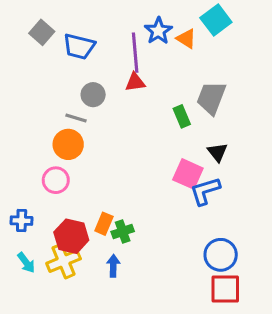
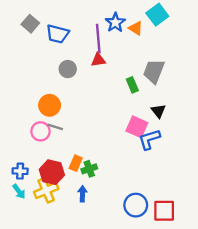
gray line: (76, 118) -> (55, 127), moved
blue cross: (22, 221) -> (20, 171), moved
blue circle: (221, 255) -> (136, 205), moved

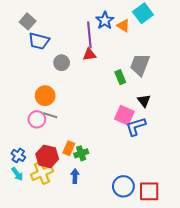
blue trapezoid: (58, 34) -> (39, 41), moved
blue cross: (20, 171) -> (18, 155), turned 32

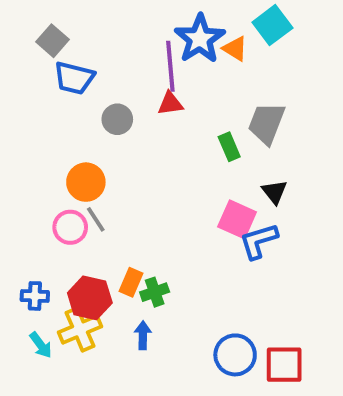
blue star: (105, 20) -> (200, 39), size x1.4
gray line: (50, 115) -> (96, 219), turned 40
blue cross: (18, 155) -> (35, 296), turned -32
cyan arrow: (17, 174) -> (41, 345), moved

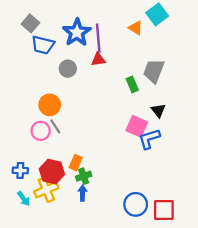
blue star: (200, 39) -> (77, 32), moved
green cross: (155, 292) -> (84, 176), moved

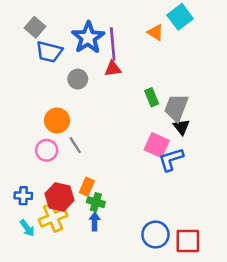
gray trapezoid: (154, 71) -> (176, 108), moved
gray line: (55, 126) -> (75, 145), moved
green cross: (84, 176) -> (96, 202), turned 35

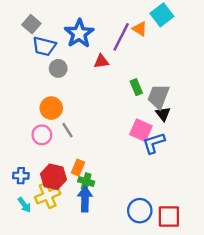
purple line: (113, 44) -> (121, 37), moved, turned 32
gray circle: (78, 79) -> (58, 68), moved
blue arrow: (95, 222) -> (85, 199), size x1.5

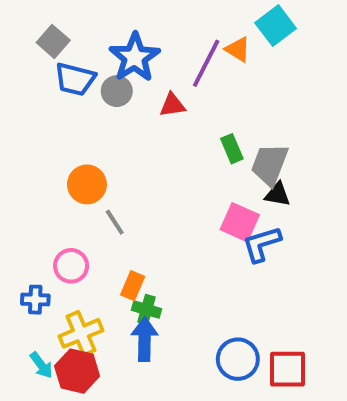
gray circle: (58, 68) -> (117, 91), moved
black triangle: (163, 114) -> (278, 194), turned -42
pink circle: (42, 135) -> (71, 266), moved
red hexagon: (54, 177) -> (77, 371), moved
cyan arrow: (24, 205) -> (41, 365), moved

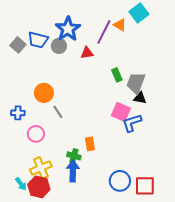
gray square: (53, 41) -> (18, 45), moved
orange rectangle: (133, 286) -> (90, 144), moved, turned -32
blue cross: (35, 300) -> (18, 113), moved

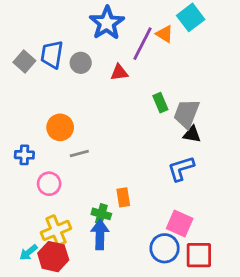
blue star: (68, 29) -> (107, 23), moved
blue trapezoid: (38, 40) -> (52, 55), turned 85
gray line: (58, 112) -> (79, 153), turned -72
pink square: (121, 112) -> (180, 224), moved
cyan arrow: (21, 184) -> (28, 252), turned 88

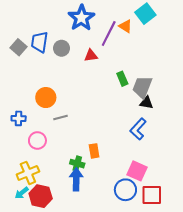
blue L-shape: (181, 169) -> (138, 129), turned -30
yellow cross: (56, 230) -> (28, 173), moved

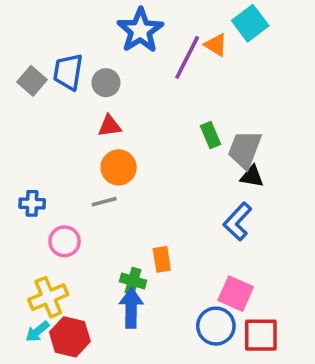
red triangle: (91, 56) -> (110, 126), moved
orange circle: (46, 98) -> (119, 167), moved

